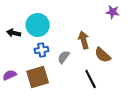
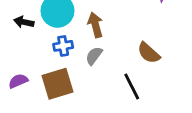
brown arrow: (84, 40) -> (95, 25), moved

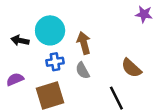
gray semicircle: (94, 56) -> (83, 71), turned -66
purple semicircle: (18, 81) -> (15, 79), moved

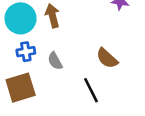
brown arrow: (84, 43) -> (52, 16), moved

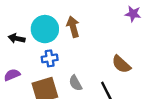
gray semicircle: (55, 61) -> (75, 83), moved

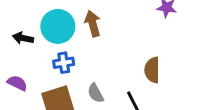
brown semicircle: (121, 64) -> (152, 70), turned 48
purple semicircle: (12, 75) -> (17, 83), turned 49

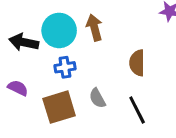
black arrow: (23, 38) -> (24, 42), size x1.4
brown semicircle: (152, 70) -> (137, 63), moved

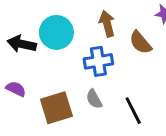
brown arrow: (94, 28) -> (107, 24), moved
brown semicircle: (137, 63) -> (140, 43), moved, turned -40
blue cross: (65, 67) -> (98, 61), moved, size x1.4

